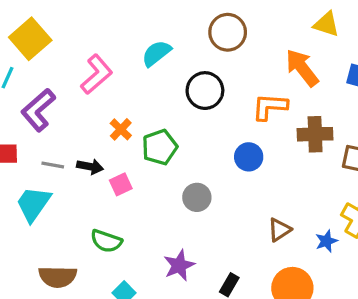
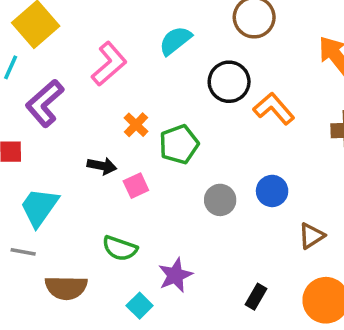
orange L-shape: (270, 107) -> (274, 109), moved, turned 45
blue circle: (249, 157) -> (272, 191), moved
gray line: (53, 165) -> (23, 252), moved
purple star: (179, 265) -> (175, 275), moved

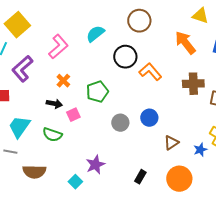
orange cross: (136, 125) -> (63, 81), moved
green semicircle: (120, 248) -> (52, 135), moved

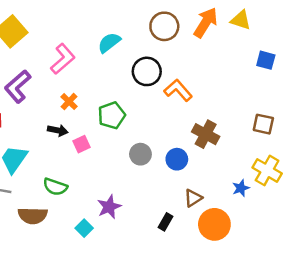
orange arrow: (185, 43) -> (206, 23), moved, turned 70
brown cross: (193, 84) -> (206, 134), moved, turned 30
blue circle: (149, 118) -> (177, 159), moved
green semicircle: (52, 135) -> (55, 187), moved
brown triangle: (171, 143) -> (193, 198), moved

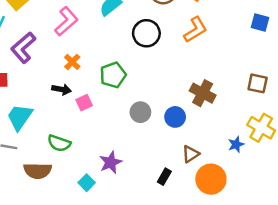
orange L-shape: (178, 90) -> (195, 30), moved, turned 100

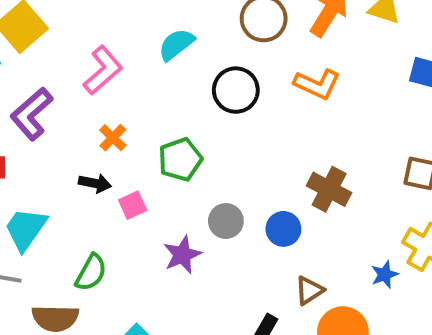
orange L-shape: (195, 30) -> (317, 84), turned 56
green semicircle: (59, 143) -> (91, 273), turned -80
purple star: (111, 162) -> (182, 255), moved

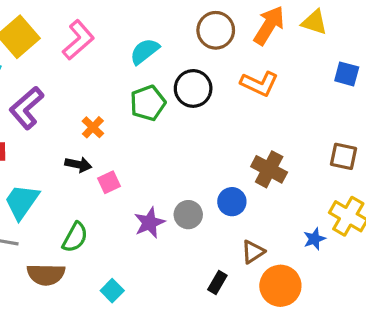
pink L-shape: (103, 70) -> (78, 40), moved
green pentagon: (180, 159) -> (148, 103), moved
gray circle: (226, 221) -> (188, 215), moved

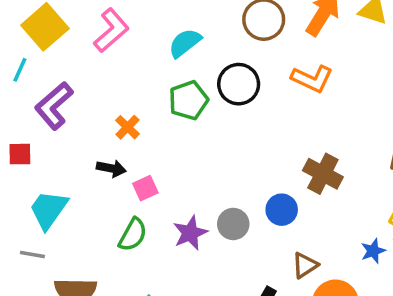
green semicircle: (75, 237) -> (133, 235), moved

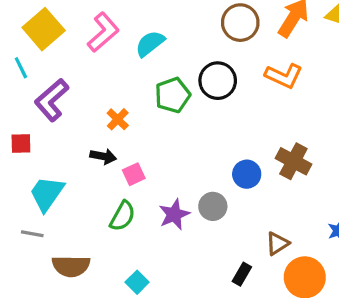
cyan semicircle: (185, 43) -> (150, 44), moved
cyan line: (20, 70) -> (21, 68), turned -50
blue circle: (282, 210) -> (247, 174), moved

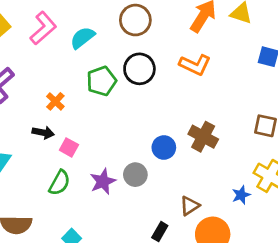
brown circle: (240, 23) -> (135, 20), moved
pink square: (134, 174) -> (69, 147), turned -36

